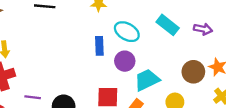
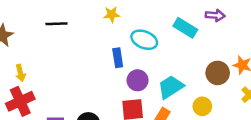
purple arrow: (203, 29) -> (215, 15), moved
purple circle: (125, 61) -> (138, 80), moved

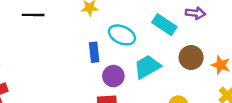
brown circle: (218, 73) -> (191, 57), moved
cyan trapezoid: (171, 87) -> (147, 67), moved

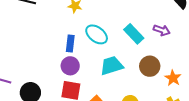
purple circle: (113, 76) -> (70, 66), moved

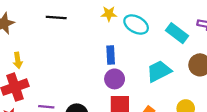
cyan ellipse: (97, 34) -> (136, 25), moved

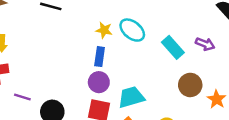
yellow star: (109, 14) -> (104, 30), moved
cyan trapezoid: (159, 71) -> (131, 97), moved

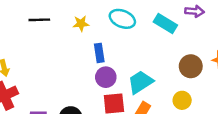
yellow star: (104, 30) -> (81, 24), moved
brown circle: (190, 85) -> (191, 66), moved

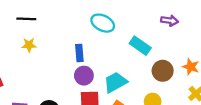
yellow star: (81, 24) -> (29, 45), moved
cyan rectangle: (165, 24) -> (140, 46), moved

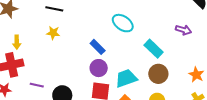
blue rectangle: (79, 53) -> (98, 47), turned -49
brown circle: (163, 71) -> (158, 74), moved

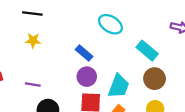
cyan trapezoid: (126, 78) -> (119, 86), turned 135
purple line: (37, 85) -> (33, 85), moved

